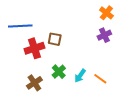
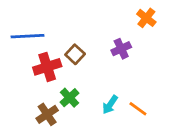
purple cross: (104, 35) -> (121, 49), moved
brown square: (55, 39) -> (75, 54), turned 32
green cross: (59, 72) -> (69, 98), moved

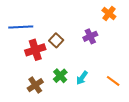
green cross: (69, 98) -> (60, 76), moved
orange line: (138, 109) -> (113, 81), moved

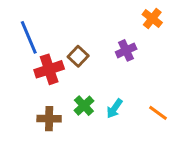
blue line: (21, 27) -> (29, 37), turned 70
brown cross: (35, 85) -> (49, 119), turned 35

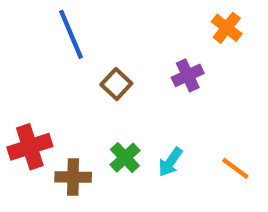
blue line: (29, 37) -> (71, 34), moved
red cross: (49, 69) -> (30, 147), moved

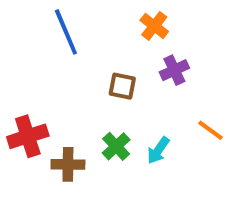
orange cross: (227, 28) -> (154, 26), moved
brown square: (116, 84) -> (122, 86), moved, turned -32
orange line: (235, 168) -> (210, 130), moved

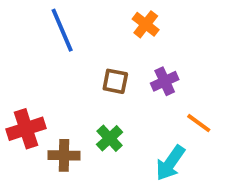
purple cross: (174, 70) -> (165, 81), moved
cyan arrow: (158, 150) -> (170, 163), moved, size x1.4

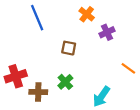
purple cross: (165, 81) -> (107, 32), moved
orange line: (199, 123) -> (128, 68), moved

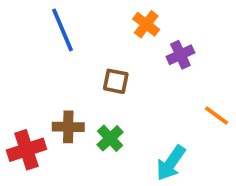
red cross: (16, 76) -> (26, 150), moved
brown cross: (38, 92) -> (68, 127), moved

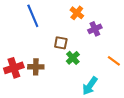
green cross: (110, 138) -> (73, 58), moved
red cross: (26, 150) -> (14, 68), moved

